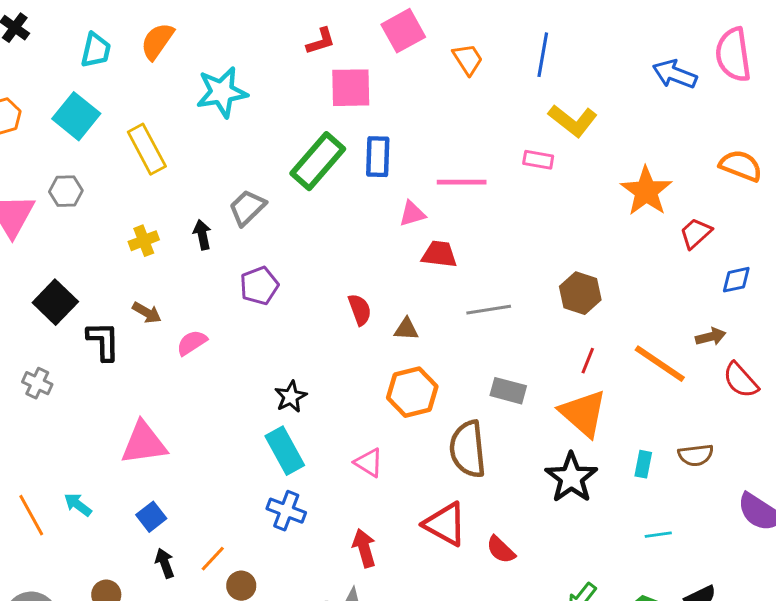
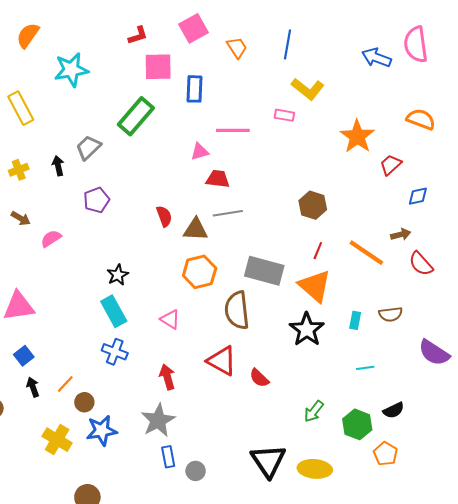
blue rectangle: (378, 157) -> (195, 89), moved
gray line: (489, 310) -> (228, 213), moved
brown triangle: (406, 329) -> (196, 229), size x1.5
gray rectangle: (508, 391) -> (264, 271), size x1.6

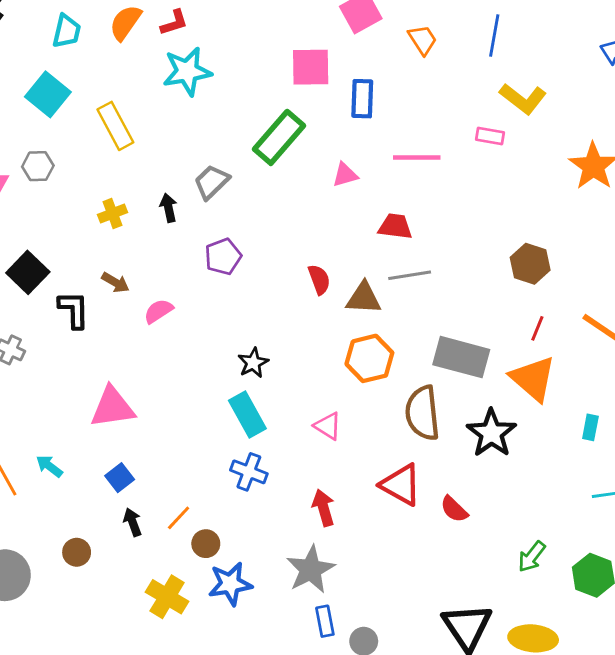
red L-shape: (138, 35) -> (174, 23), moved
pink triangle: (200, 152) -> (345, 175), moved
black star: (307, 329) -> (491, 433), moved

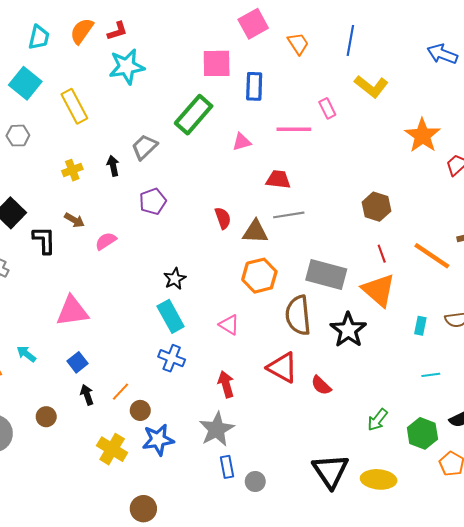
pink rectangle: (490, 136) -> (327, 108), moved, turned 54
red line: (537, 328) -> (382, 254), turned -42

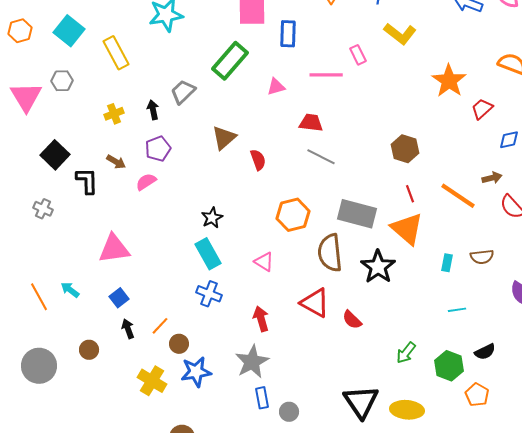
purple pentagon: (153, 201) -> (158, 149), moved
gray line: (289, 215) -> (321, 157), turned 36
brown triangle: (255, 232) -> (224, 138), moved, turned -44

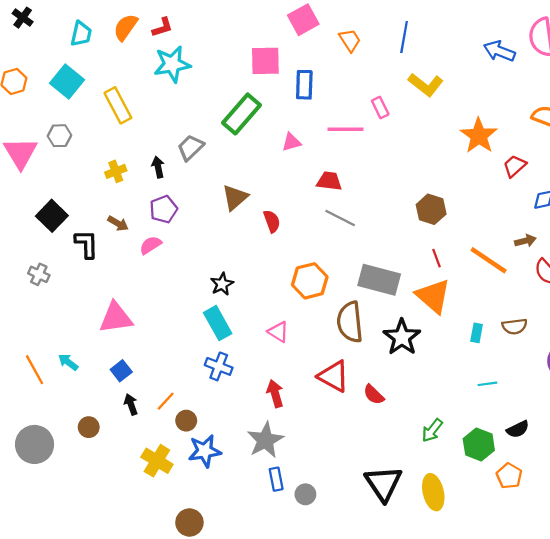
yellow ellipse: (407, 410) -> (433, 492), turned 72

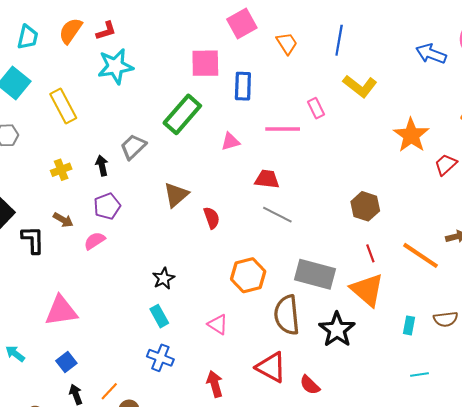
cyan rectangle: (218, 323) -> (159, 316), size x0.7

